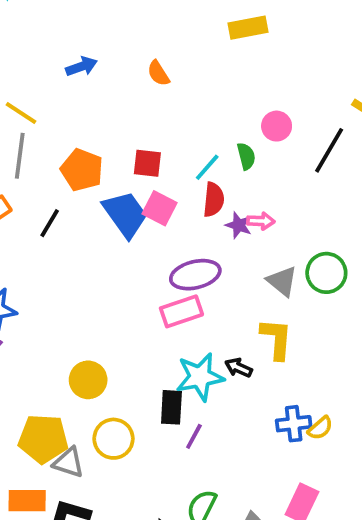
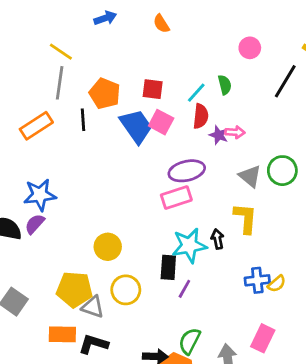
pink circle: (277, 126) -> (250, 48), moved
black line: (50, 223) -> (83, 120), moved, turned -35
black arrow: (238, 368) -> (218, 239), turned 54

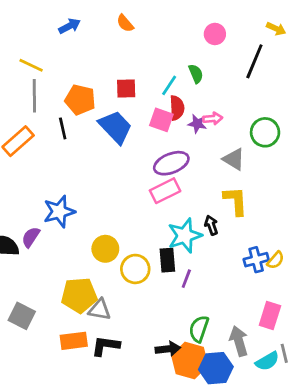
pink square: (161, 122) -> (161, 120), moved
green circle: (282, 171) -> (265, 132), moved
blue star: (40, 195) -> (59, 212), moved
yellow circle: (126, 290) -> (135, 269), moved

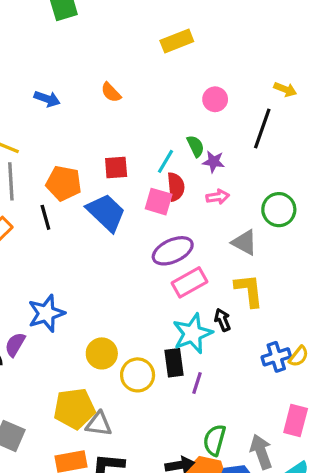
blue arrow: (70, 26) -> (47, 99), turned 50
purple star: (197, 124) -> (214, 162), moved
pink rectangle: (165, 191) -> (190, 282), moved

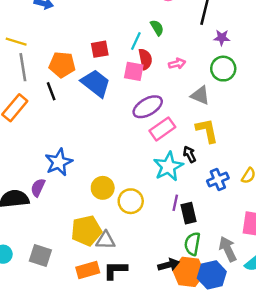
purple star: (214, 162) -> (222, 38), moved
blue cross: (276, 357) -> (218, 180), moved
black rectangle: (174, 363) -> (188, 213), moved

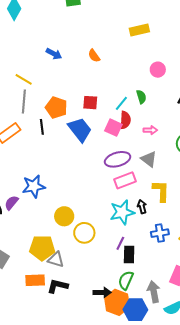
gray triangle: (200, 95) -> (149, 159), moved

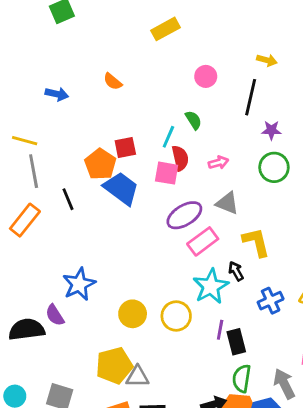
orange pentagon: (56, 108) -> (100, 164), moved, turned 30
purple semicircle: (11, 203) -> (55, 315), turned -56
yellow circle: (84, 233) -> (176, 316), moved

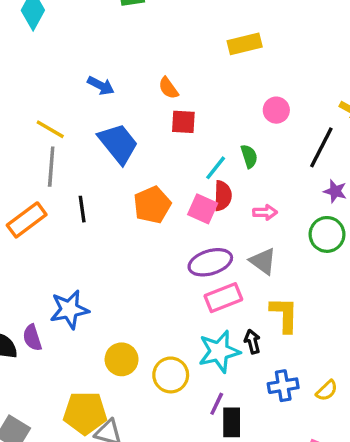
red square: (125, 147) -> (183, 122), moved
orange pentagon: (100, 164) -> (152, 205), moved
blue trapezoid: (121, 188) -> (118, 144), moved

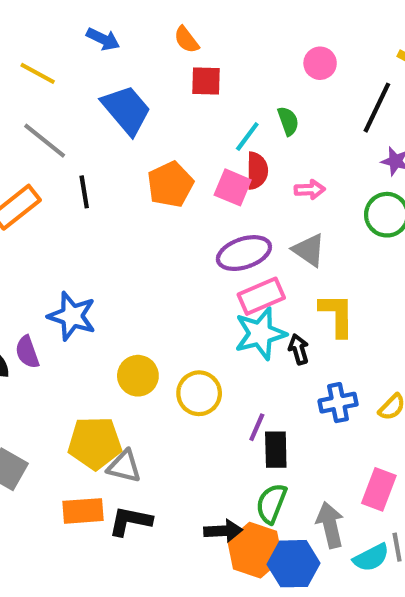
yellow line: (50, 129) -> (38, 73), moved
gray line: (51, 167) -> (45, 141), turned -54
blue star: (69, 309) -> (72, 316), turned 30
cyan star: (219, 351) -> (260, 334), moved

